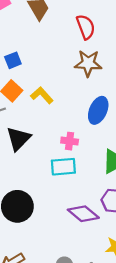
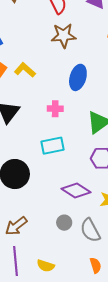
cyan rectangle: (63, 167) -> (53, 146), moved
purple diamond: (83, 214) -> (76, 190), moved

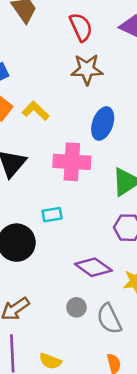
pink cross: (55, 109) -> (72, 162), size x1.8
cyan rectangle: (53, 146) -> (52, 215), moved, size x0.7

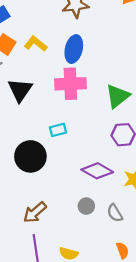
blue ellipse: (103, 124) -> (74, 49), moved
gray semicircle: (109, 319) -> (115, 213), size x0.7

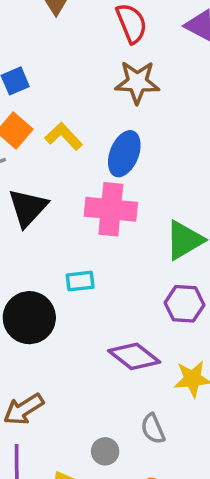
gray circle: (86, 206) -> (105, 451), moved

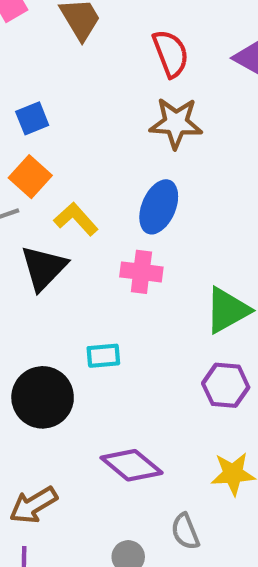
yellow L-shape: (64, 136) -> (76, 219), moved
pink cross: (111, 209) -> (141, 272), size x0.7
purple diamond: (134, 356) -> (132, 465), moved

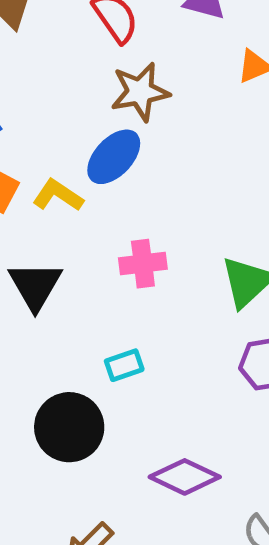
blue ellipse: (159, 207) -> (114, 157), moved, turned 34
yellow L-shape: (76, 219) -> (58, 195), moved

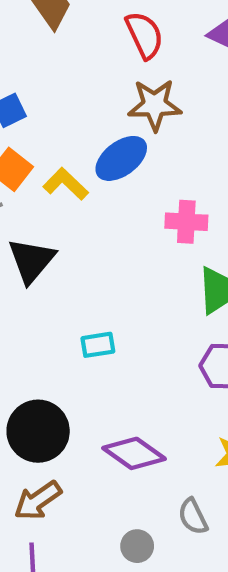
pink cross: (143, 264) -> (186, 222), moved
black circle: (69, 427) -> (38, 431), moved

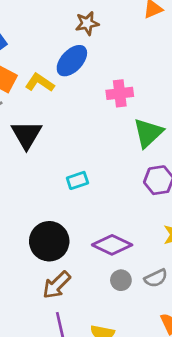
brown star: (155, 105) -> (87, 23), size x0.7
gray semicircle: (193, 516) -> (156, 278), turned -80
gray circle: (137, 546) -> (121, 280), moved

